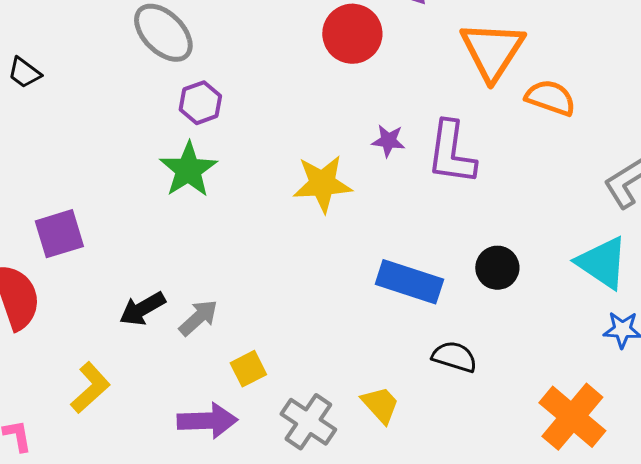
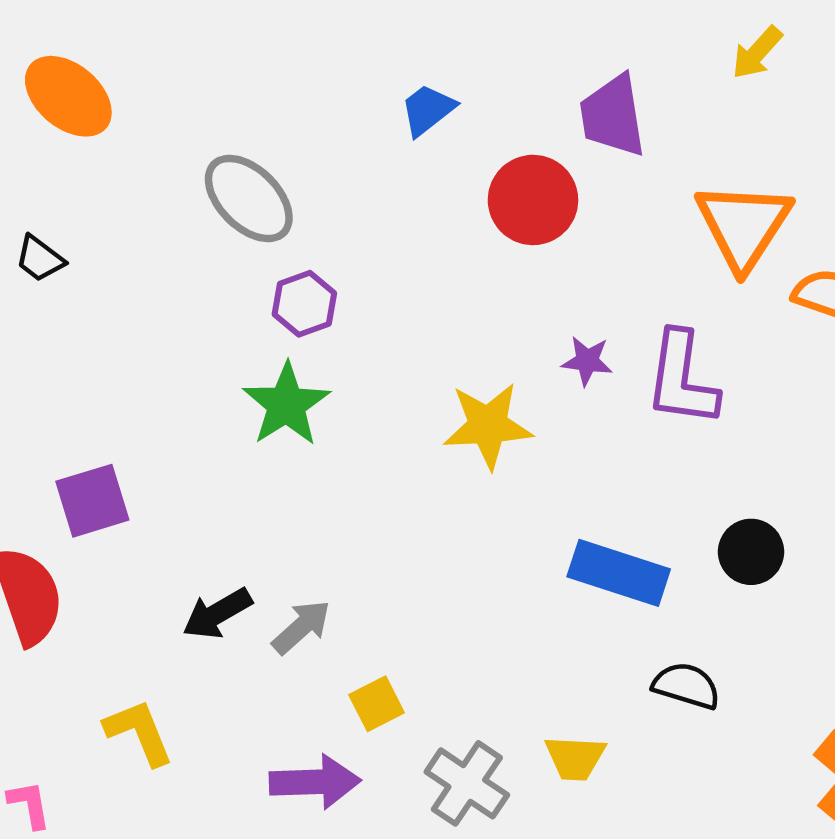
yellow L-shape: (90, 388) -> (139, 732), turned -70
yellow trapezoid: (380, 405) -> (575, 758), turned 135

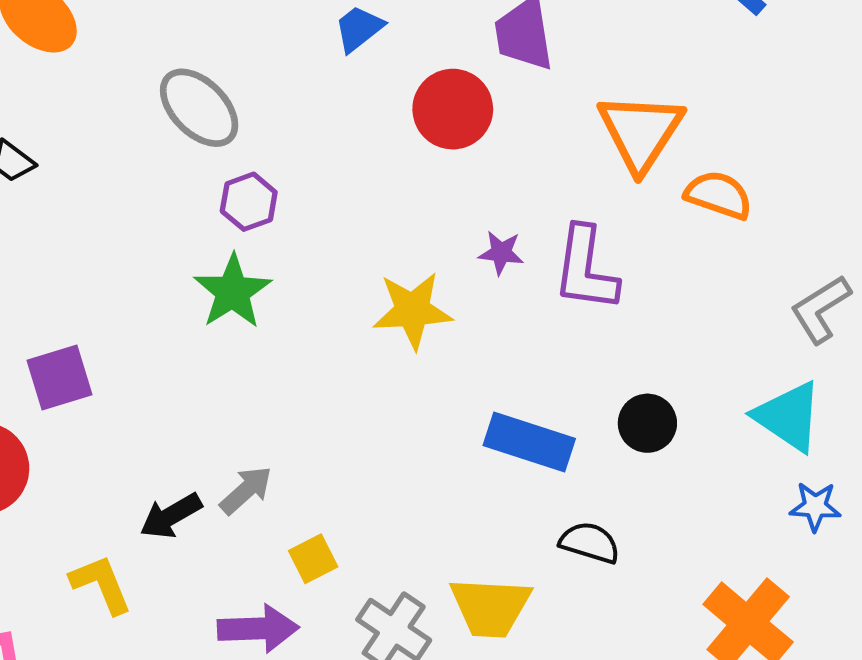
black arrow: (217, 614) -> (171, 516), moved
yellow trapezoid: (575, 758) -> (490, 607), size x1.5

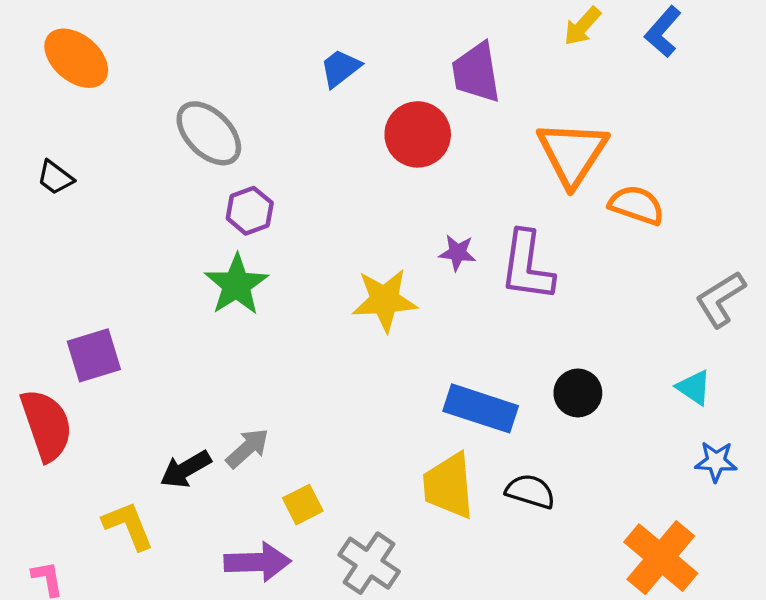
cyan triangle: (788, 416) -> (694, 387), size x0.6
yellow trapezoid: (490, 607) -> (449, 486), moved, turned 82

